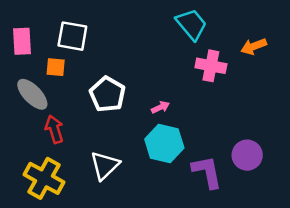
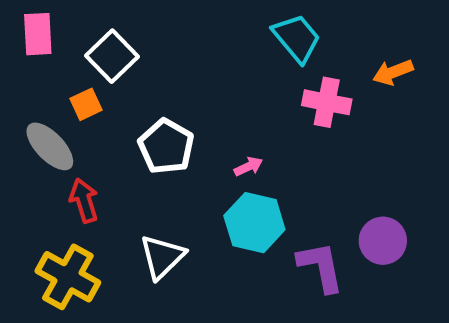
white square: (72, 36) -> (112, 56), turned 36
pink rectangle: (22, 41) -> (38, 34), moved
orange square: (56, 67) -> (86, 104), turned -30

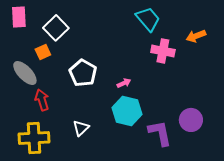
white triangle: (162, 257) -> (81, 128), size x0.7
yellow cross: (68, 277) -> (34, 138), turned -32

